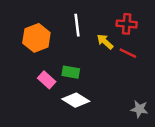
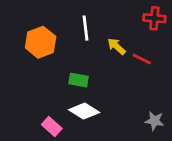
red cross: (127, 24) -> (154, 18), moved
pink rectangle: (47, 80) -> (52, 126), moved

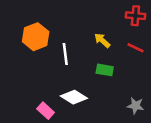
white line: (86, 28) -> (65, 54), moved
red line: (142, 59) -> (135, 48), moved
green rectangle: (79, 80) -> (105, 70), moved

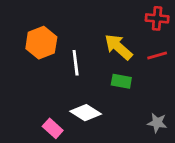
yellow arrow: (102, 40) -> (118, 47), size x1.5
red line: (135, 48) -> (157, 56), turned -42

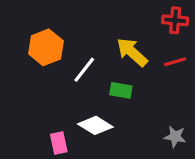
white line: (76, 63) -> (84, 70), turned 45
green rectangle: (121, 81) -> (121, 90), moved
pink rectangle: (53, 128) -> (59, 143), turned 36

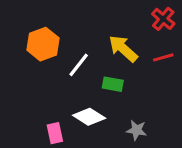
red cross: (175, 20) -> (163, 19), turned 35
gray star: (175, 137) -> (137, 130), moved

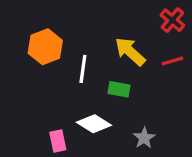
white line: (79, 65) -> (83, 69), turned -30
gray star: (137, 130) -> (144, 138), turned 30

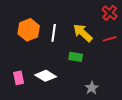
white line: (83, 69) -> (54, 33), moved
white diamond: (94, 124) -> (46, 76), moved
pink rectangle: (58, 141) -> (19, 78), moved

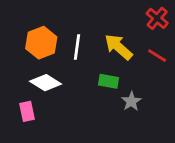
red line: (110, 39) -> (157, 56), turned 48
white diamond: (46, 76) -> (46, 83), moved
gray star: (92, 88) -> (131, 101), moved

